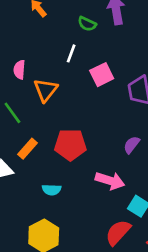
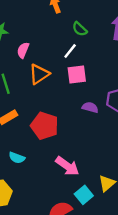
green semicircle: (87, 24) -> (80, 29), moved
pink square: (102, 75) -> (77, 74), moved
purple semicircle: (132, 145) -> (90, 107), moved, turned 49

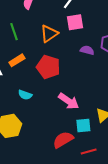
orange triangle: (39, 74) -> (49, 34), moved
cyan square: (84, 195) -> (83, 125), turned 35

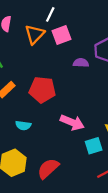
orange triangle: (49, 34) -> (35, 34), moved
red semicircle: (63, 140) -> (48, 169), moved

